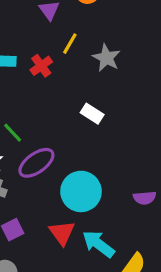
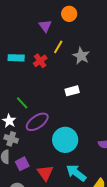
white rectangle: (92, 114) -> (72, 91), turned -48
red triangle: (62, 233) -> (45, 173), moved

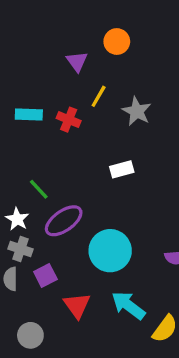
red cross: (40, 61) -> (69, 120), turned -32
purple square: (22, 164) -> (45, 276), moved

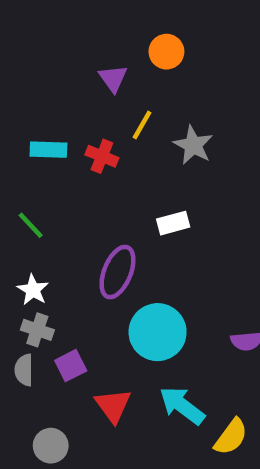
green line: (39, 189) -> (31, 225), moved
purple ellipse: (64, 221) -> (117, 272), moved, turned -33

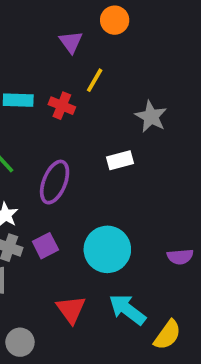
gray star: (193, 145) -> (151, 117), moved
purple ellipse: (117, 272) -> (55, 182), moved
purple square: (71, 366) -> (45, 246), moved

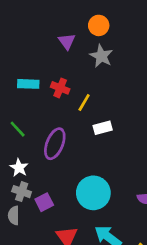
yellow line: (95, 80) -> (84, 103), moved
gray star: (151, 117) -> (101, 56), moved
purple square: (45, 246) -> (44, 202), moved

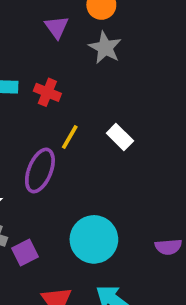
yellow line: (84, 103) -> (70, 137), moved
white rectangle: (103, 128) -> (120, 137), moved, turned 60

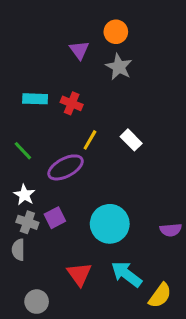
purple ellipse: (40, 171) -> (66, 167), turned 40
purple square: (25, 252) -> (55, 218), moved

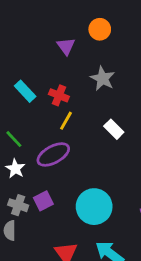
gray star: (119, 67) -> (103, 79), moved
cyan rectangle: (35, 99) -> (25, 91), turned 45
yellow line: (90, 140) -> (66, 121), moved
white star: (24, 195) -> (15, 169), moved

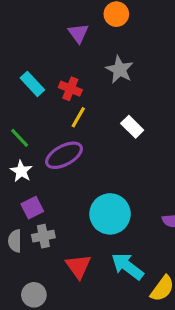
purple square: (43, 201) -> (32, 208), moved
gray cross: (18, 205) -> (43, 236), moved, turned -30

